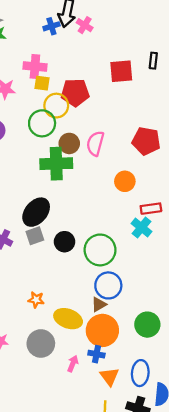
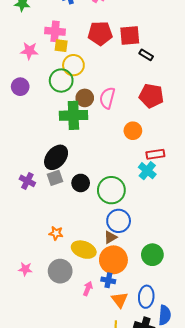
black rectangle: (153, 61) -> (146, 55), moved, turned -64
red pentagon: (75, 93) -> (100, 33), moved

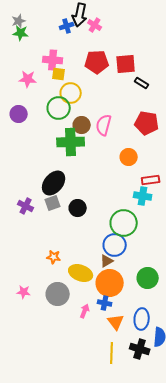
cyan cross: (147, 171) -> (143, 196), turned -30
green circle: (111, 190) -> (124, 223), moved

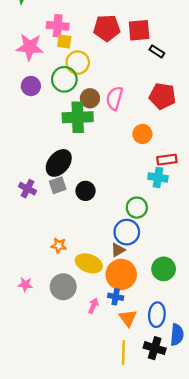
pink star: (28, 79) -> (30, 47), size x1.4
purple circle: (19, 114) -> (31, 86), moved
green circle: (124, 223) -> (137, 208), size x0.7

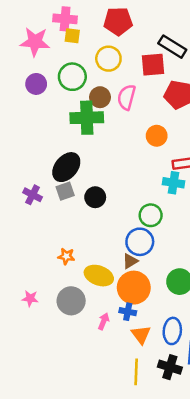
red square: (139, 30) -> (153, 65), moved
black rectangle: (157, 51) -> (172, 47), size x1.6
yellow circle: (78, 63) -> (108, 59), moved

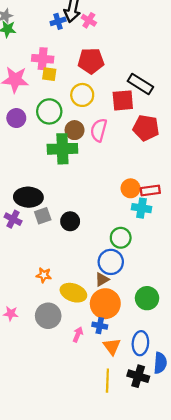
orange circle: (157, 136) -> (131, 188), moved
black ellipse: (66, 167) -> (28, 197), moved, turned 52

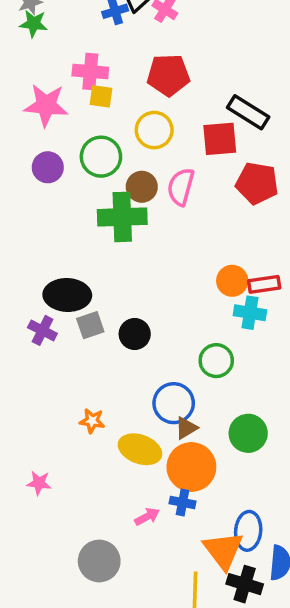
blue circle: (111, 262) -> (174, 403), moved
green circle: (147, 298) -> (248, 433), moved
gray circle: (48, 316) -> (99, 561), moved
pink arrow: (78, 334) -> (147, 517), turned 40
orange triangle: (112, 346) -> (223, 550), moved, size x1.4

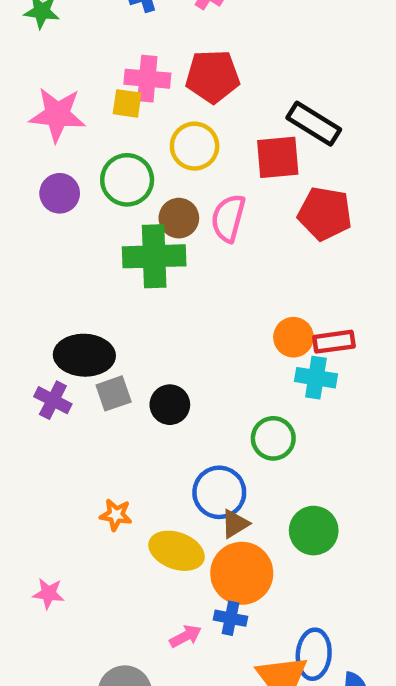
pink cross: (90, 72) -> (147, 79), moved

